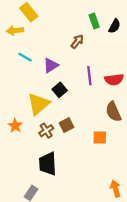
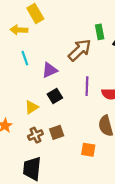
brown arrow: (77, 42) -> (80, 50), size x1.6
cyan line: (25, 57) -> (25, 58), turned 32
yellow triangle: (38, 104) -> (32, 107), size x0.6

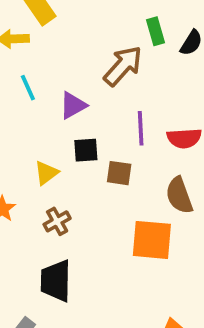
black square: (55, 96) -> (86, 150), turned 32
brown square: (57, 132) -> (119, 173), moved, turned 32
orange square: (88, 150) -> (152, 240), size x1.6

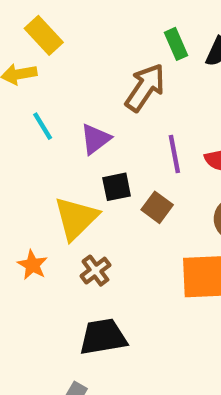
yellow triangle: (46, 173) -> (76, 218), size x1.6
brown square: (119, 173) -> (157, 207), turned 36
black trapezoid: (56, 281) -> (103, 337), turned 87

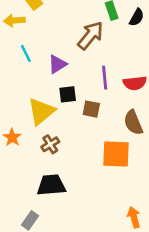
brown square: (157, 207) -> (91, 109), turned -30

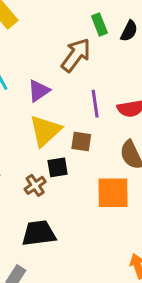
black square: (68, 94) -> (58, 167), moved
yellow triangle: (41, 111) -> (45, 131), moved

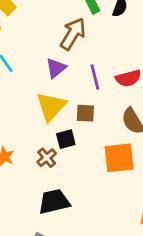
purple triangle: (39, 91) -> (56, 68), moved

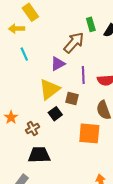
black square: (66, 139) -> (55, 114), turned -32
brown cross: (47, 158) -> (32, 129), moved

